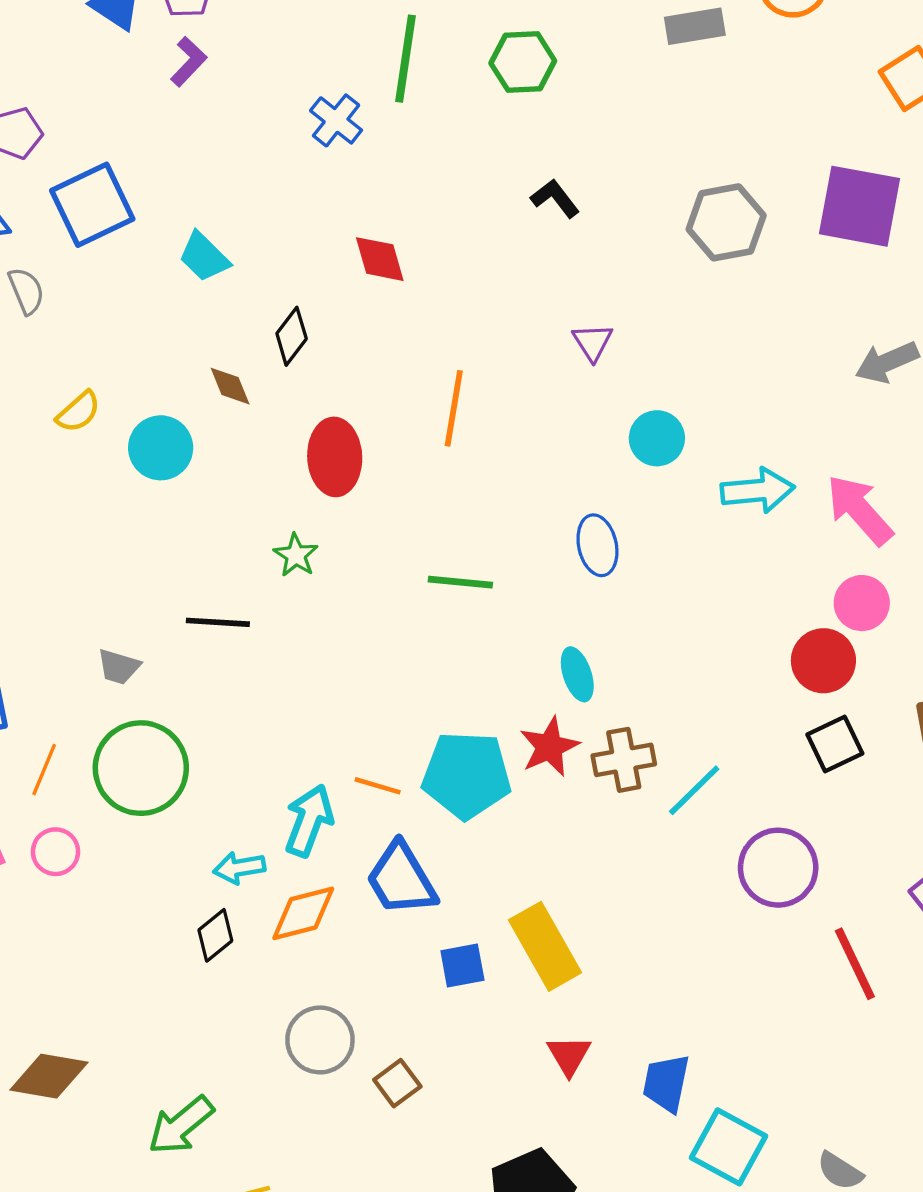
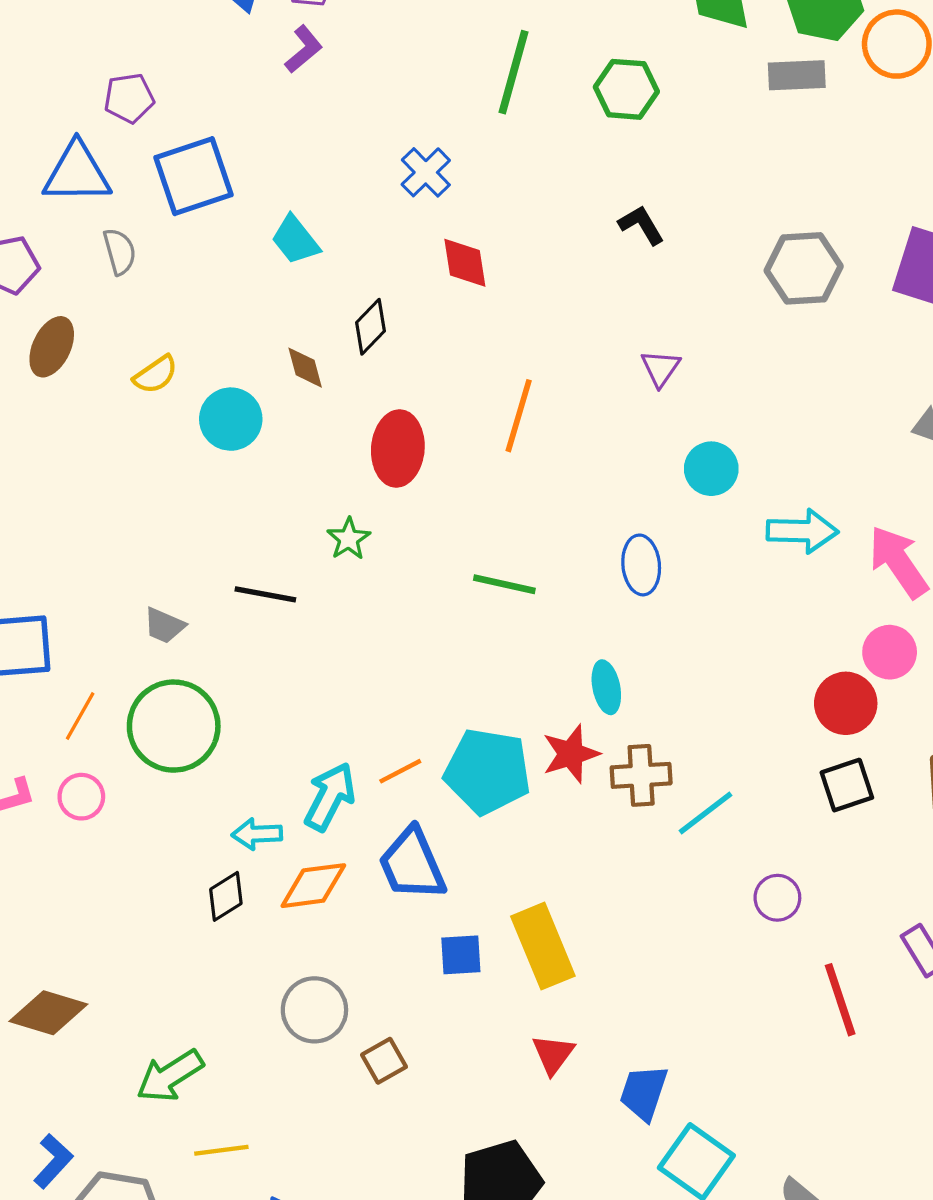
blue cross: (336, 120) -> (426, 172), moved
orange line: (378, 786) -> (400, 771), turned -51
purple circle: (778, 868) -> (777, 898), size x0.6

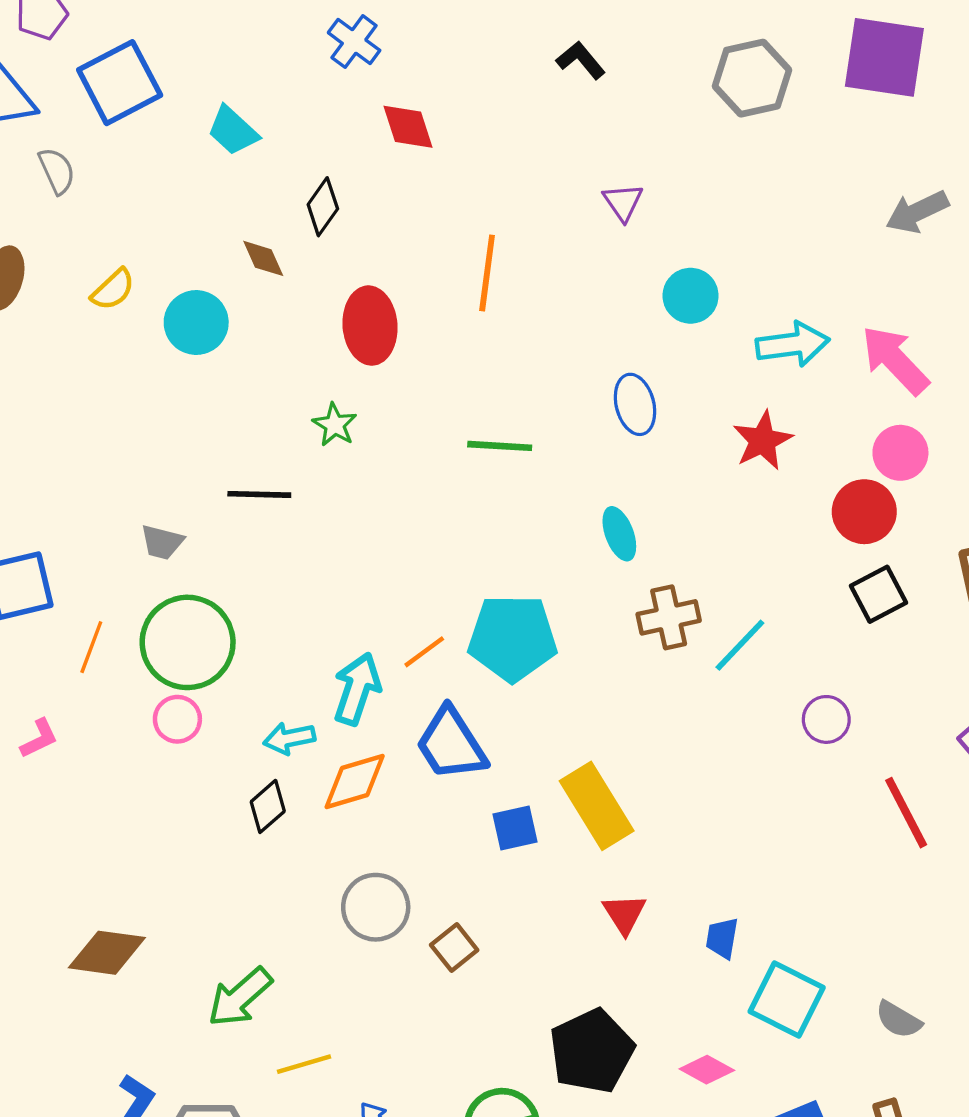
red star: (571, 754) -> (763, 441), moved
pink circle: (81, 797) -> (177, 719), moved
blue trapezoid: (644, 1093) -> (722, 938), size x0.7

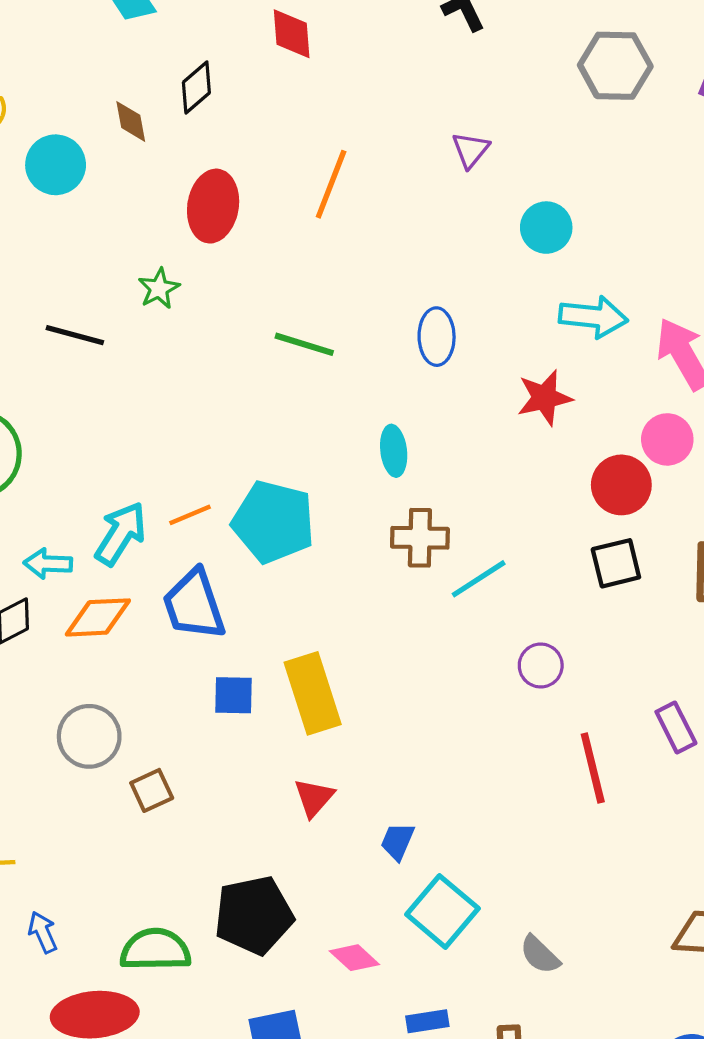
cyan circle: (691, 296) -> (546, 228), moved

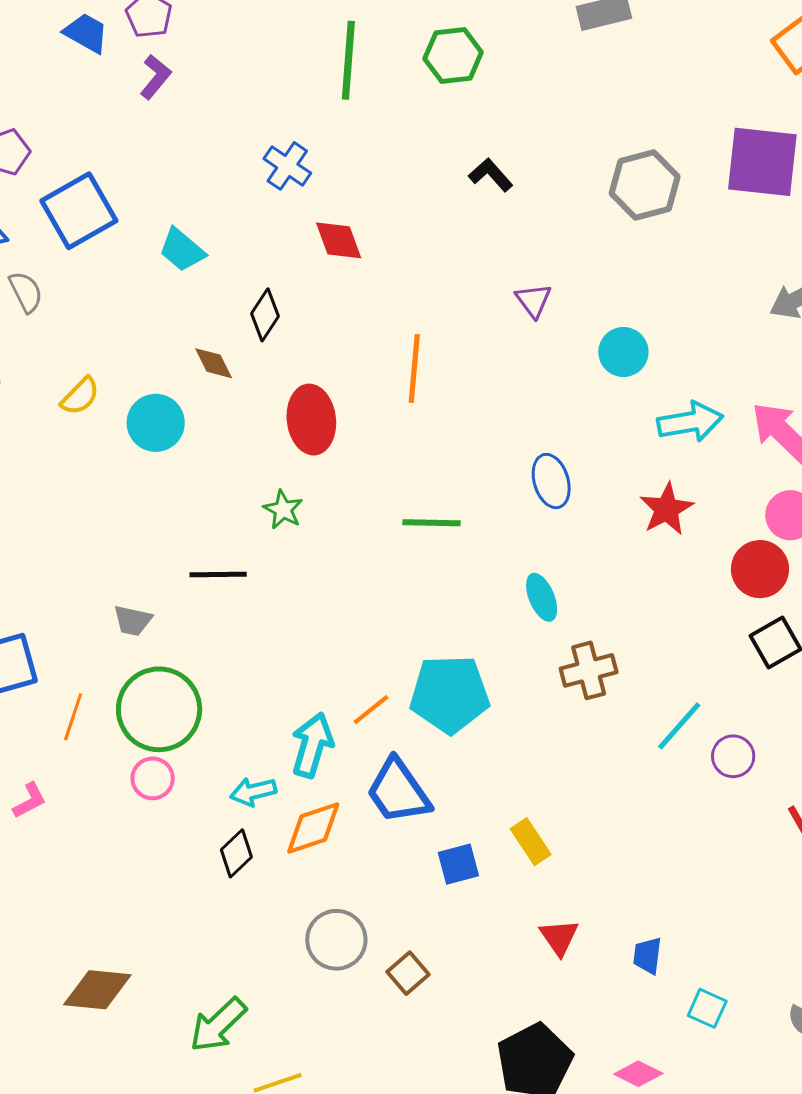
cyan line: (479, 579) -> (679, 726), moved
yellow rectangle: (313, 693) -> (531, 842), size x0.6
cyan square: (442, 911) -> (707, 1008), size x0.6

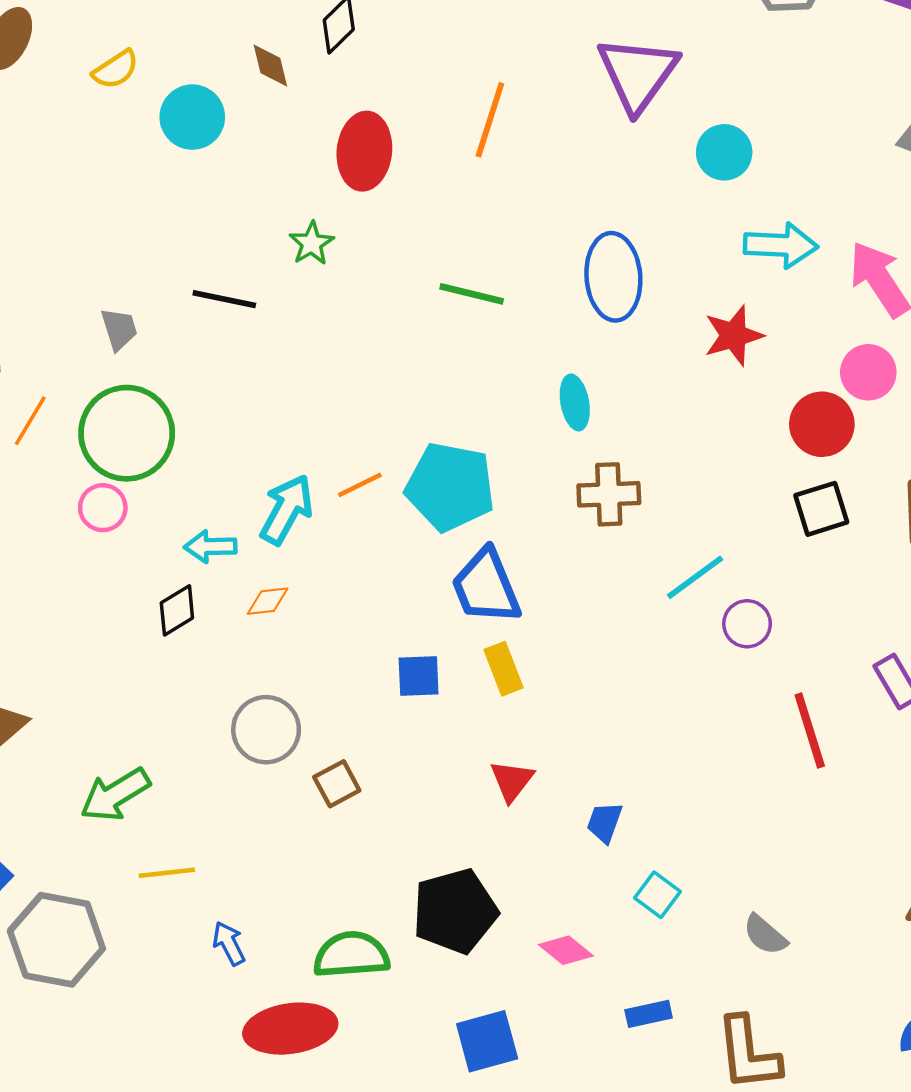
purple triangle: (533, 300) -> (638, 74), size x2.0
blue ellipse: (551, 481) -> (613, 277), size x1.4
gray trapezoid: (133, 621) -> (119, 329), turned -132
blue trapezoid: (398, 791) -> (486, 587), moved
orange diamond: (313, 828) -> (268, 601), size x0.6

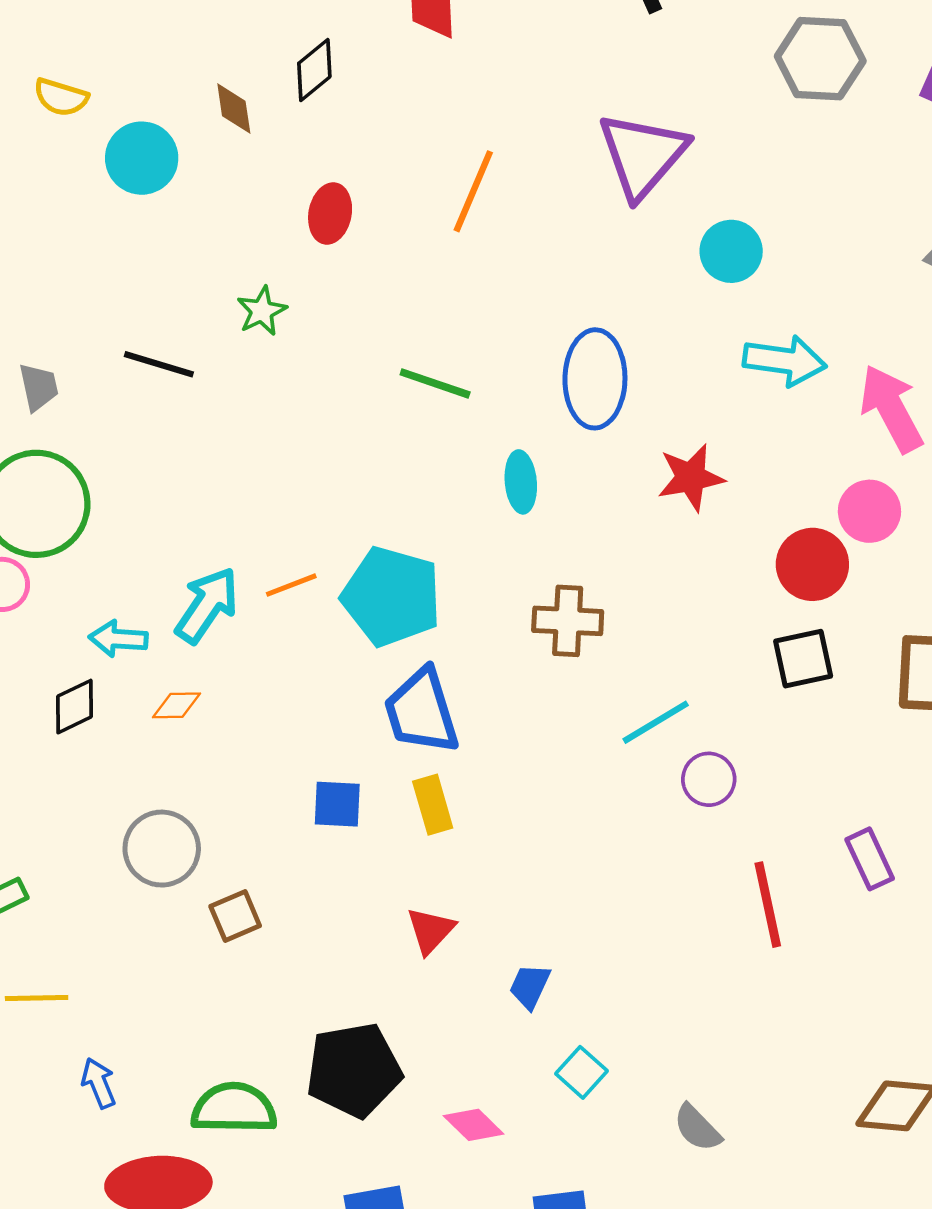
yellow semicircle: (116, 69) -> (61, 97), turned 45
red ellipse: (364, 151) -> (330, 214), size x0.7
red star: (734, 335) -> (691, 478), moved
cyan ellipse: (575, 402) -> (521, 482), moved

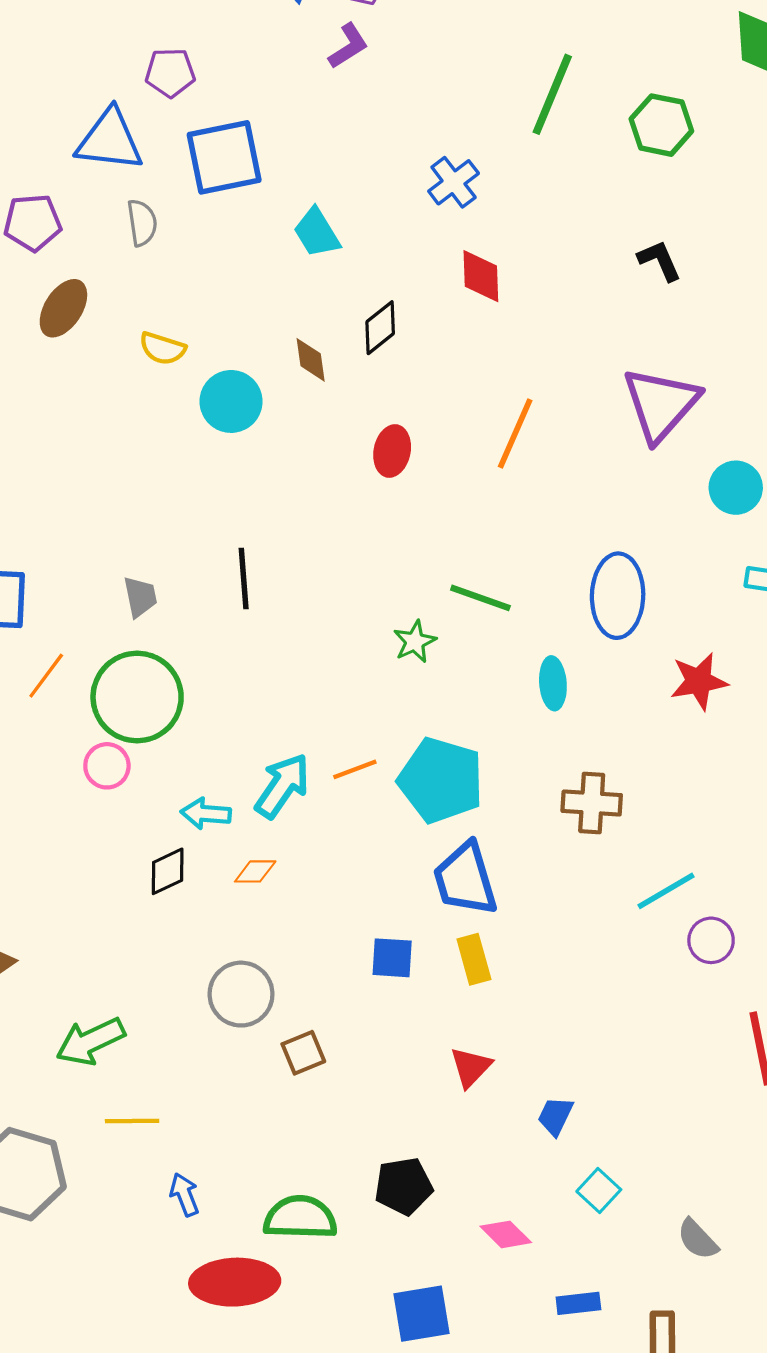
green star: (262, 311) -> (415, 642), moved
black line: (159, 364) -> (244, 579), turned 68
black pentagon: (354, 1070) -> (404, 1186), size x0.7

